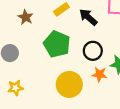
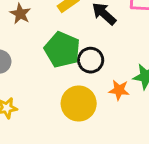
black circle: (93, 51) -> (91, 60), moved

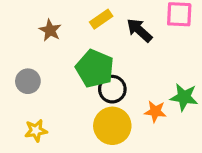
black circle: (91, 60) -> (112, 89), moved

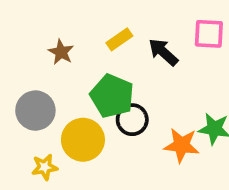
gray circle: (28, 81) -> (35, 111), size x1.4
orange star: (155, 111) -> (181, 145), size x1.4
yellow circle: (112, 126) -> (83, 140), moved

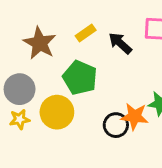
brown star: (61, 52) -> (40, 43), size x1.6
black circle: (132, 120) -> (116, 125), moved
yellow star: (45, 167) -> (20, 119), moved

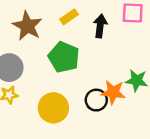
black arrow: (120, 43) -> (100, 26), turned 55
yellow circle: (57, 112) -> (53, 108), moved

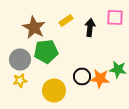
green pentagon: (64, 57) -> (46, 52), moved, turned -30
black circle: (96, 100) -> (82, 76), moved

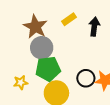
green pentagon: (46, 52) -> (48, 69), moved
gray circle: (20, 60) -> (42, 48), moved

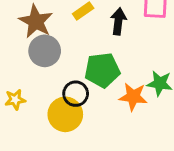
green pentagon: (48, 69) -> (102, 70), moved
black circle: (86, 78) -> (76, 94), moved

